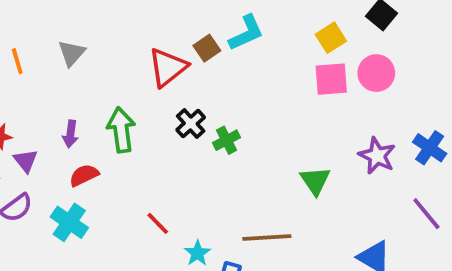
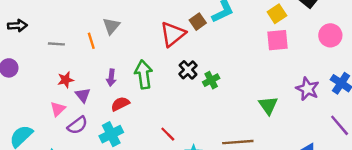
orange line: (17, 61) -> (91, 41), moved
pink circle: (376, 73) -> (330, 35), moved
cyan cross: (69, 222) -> (111, 134), turned 30

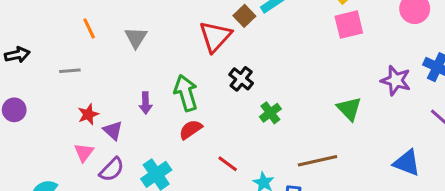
orange line: (91, 41) -> (89, 28), moved
green cross: (211, 80) -> (270, 113), moved
red semicircle: (120, 104) -> (191, 130), moved

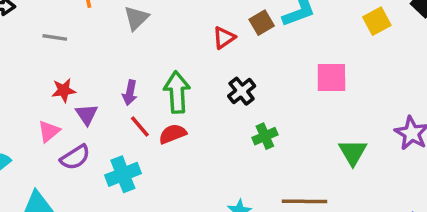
pink square: (349, 25) -> (331, 78), moved
red triangle: (215, 36) -> (224, 38), size x0.6
red line: (228, 164) -> (140, 127), moved

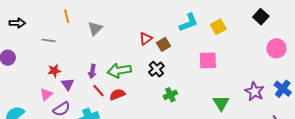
yellow square: (377, 21) -> (218, 27), moved
brown square: (262, 23) -> (164, 44), moved
green arrow: (177, 92) -> (119, 71), turned -95

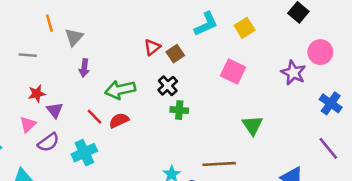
gray triangle: (95, 28) -> (74, 37), moved
pink square: (208, 60) -> (233, 71), turned 30
purple arrow: (92, 71) -> (84, 68), moved
purple star: (255, 91) -> (293, 73), moved
green cross: (170, 95) -> (179, 110), moved, turned 32

